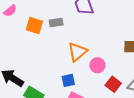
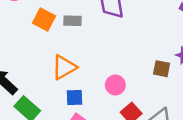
orange triangle: (77, 52) -> (64, 67), moved

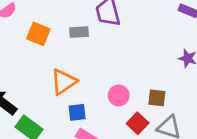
gray rectangle: (73, 21) -> (79, 32), moved
brown square: (162, 69) -> (157, 98), moved

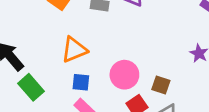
pink circle: (119, 96) -> (124, 75), size x1.4

